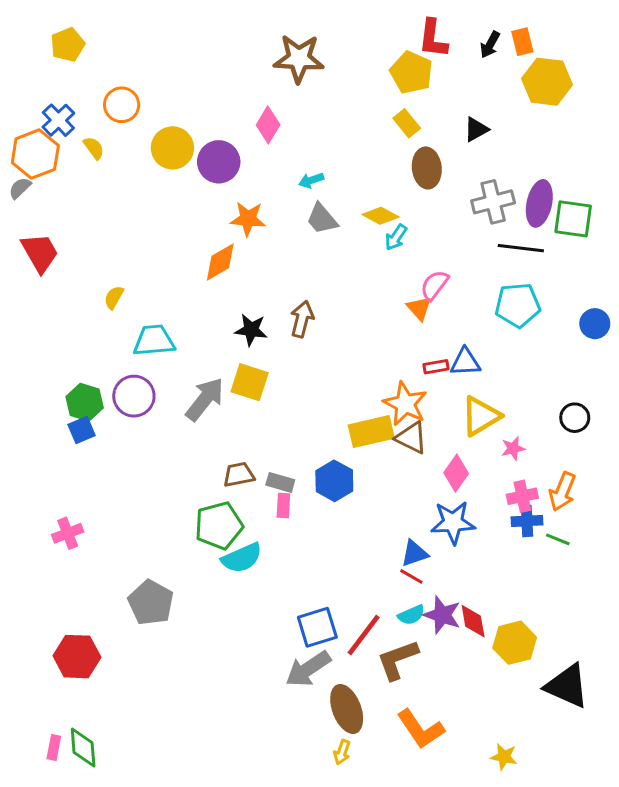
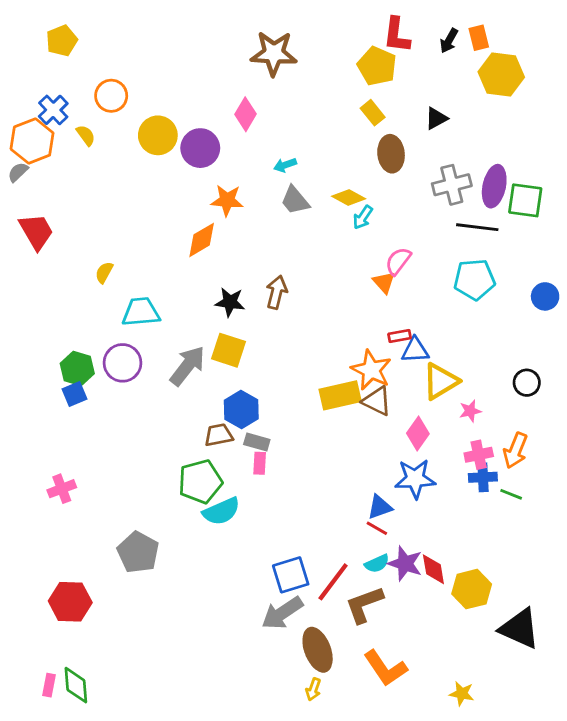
blue triangle: (465, 362) -> (415, 350), moved
blue hexagon: (334, 481) -> (241, 410), moved

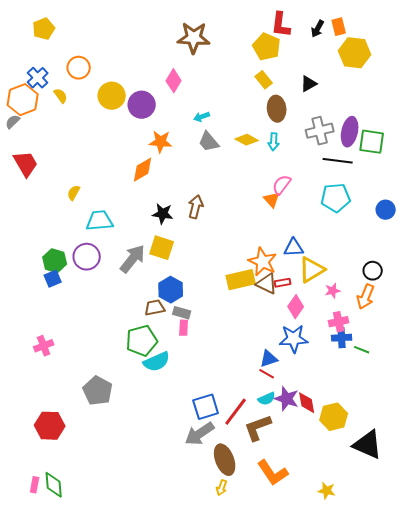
cyan arrow: (363, 217) -> (274, 142), moved, turned -30
red rectangle: (400, 336) -> (283, 283), moved
orange arrow: (515, 450) -> (366, 297), moved

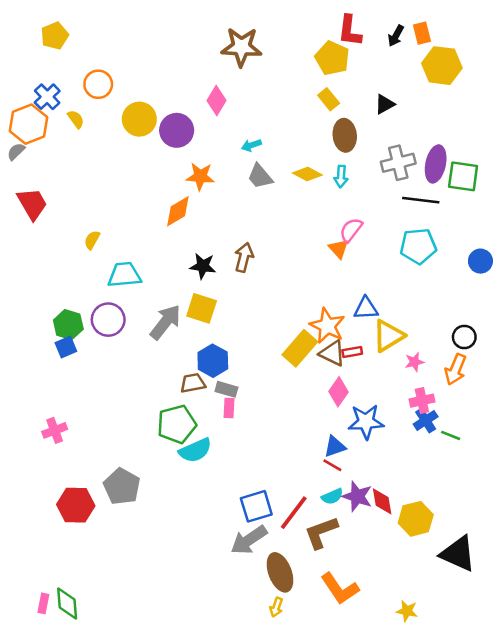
yellow rectangle: (241, 280) -> (300, 348), turned -36
pink diamond: (296, 307) -> (339, 392), moved
blue cross: (342, 338) -> (426, 420), turned -30
red hexagon: (50, 426) -> (76, 505), moved

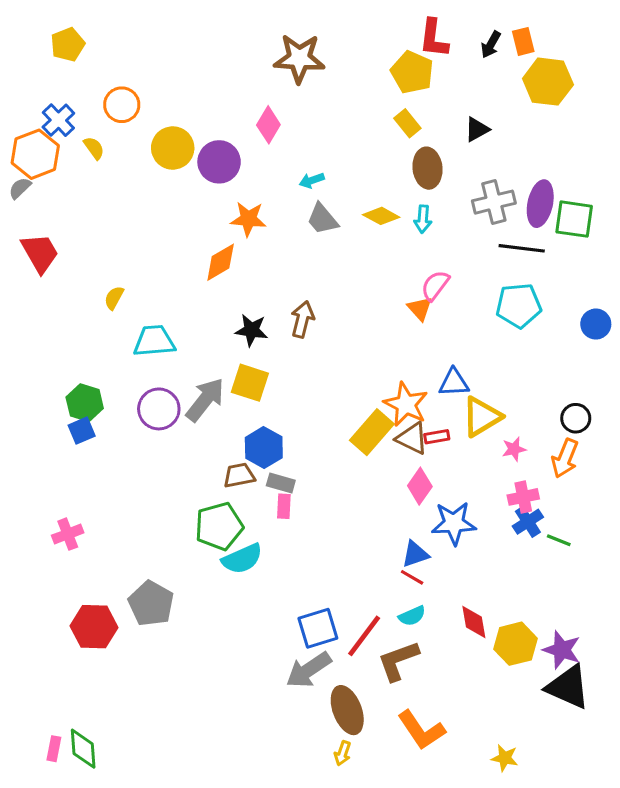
purple circle: (108, 320) -> (159, 409), moved
purple star: (357, 496) -> (562, 650), moved

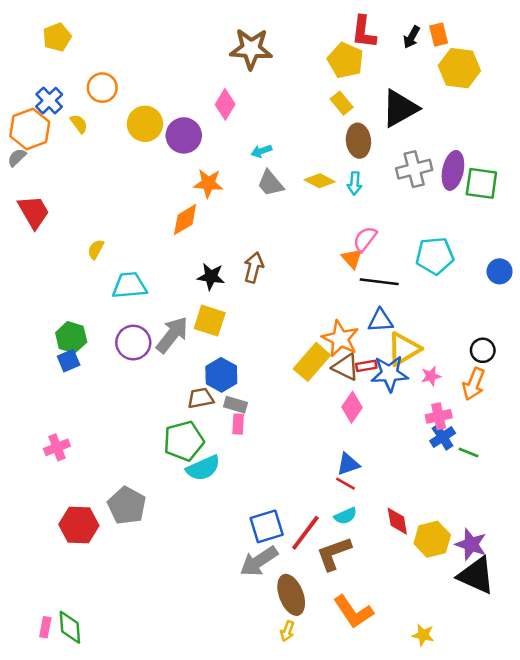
black triangle: (477, 129) -> (400, 108), size x1.8
black line: (522, 248) -> (379, 282), moved
blue star: (454, 523) -> (390, 374), moved

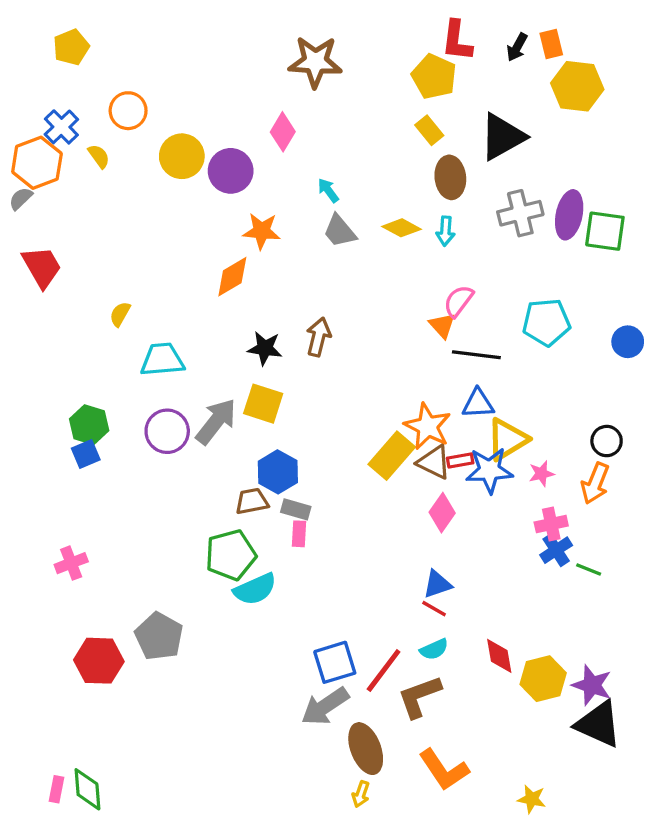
cyan arrow: (261, 151) -> (328, 190), turned 72

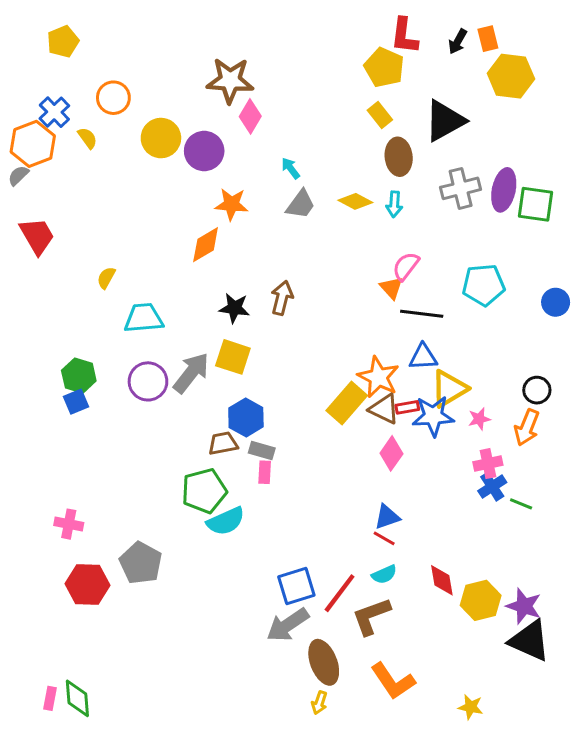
brown star: (315, 62) -> (230, 80), moved
gray trapezoid: (340, 231) -> (301, 204), turned -104
pink cross: (71, 563) -> (69, 524), moved, turned 32

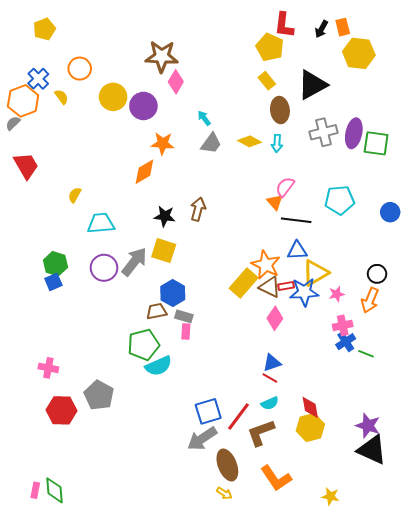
yellow hexagon: (481, 600) -> (310, 428), moved
yellow arrow: (319, 703) -> (224, 493), turned -77

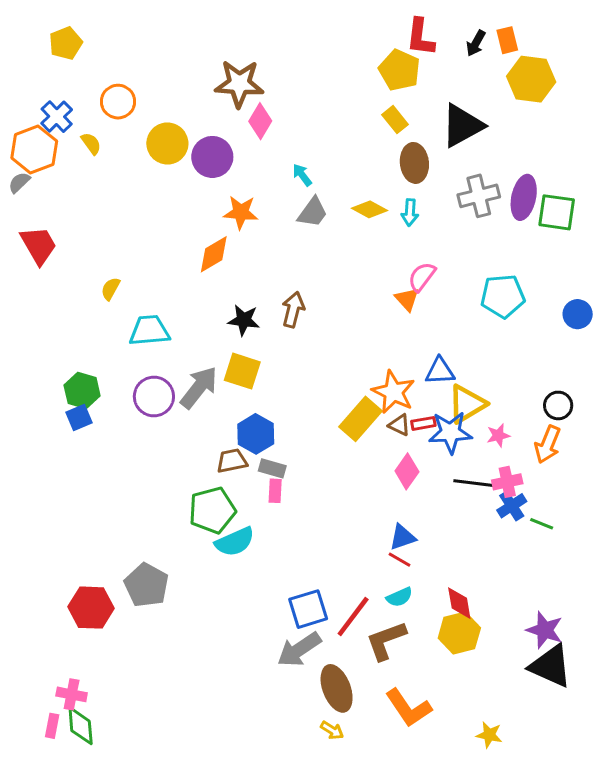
black line: (296, 220) -> (476, 483), moved
brown triangle: (270, 287) -> (399, 425), size x0.7
pink cross: (48, 368) -> (72, 694), moved

